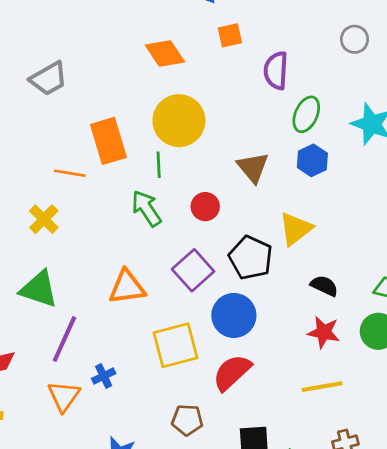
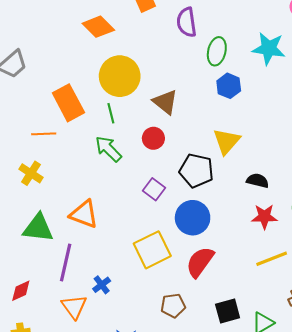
brown triangle: (253, 167) -> (165, 102), moved
purple square: (193, 270) -> (154, 189), size x0.7
orange triangle: (127, 287) -> (84, 214), moved, turned 40

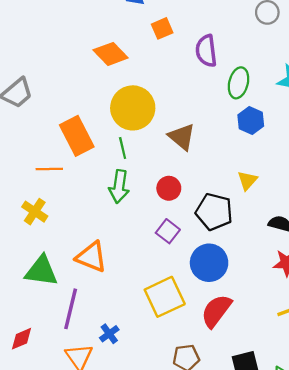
red circle: (153, 138) -> (169, 188), moved
yellow triangle: (227, 141) -> (247, 181), size x0.7
green arrow: (108, 149) -> (119, 187), turned -128

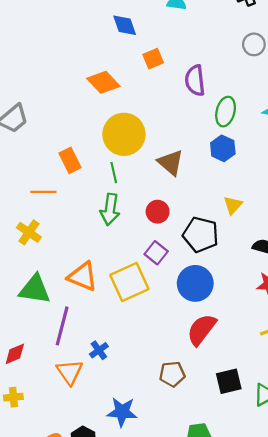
blue hexagon: (251, 121) -> (223, 148), moved
orange rectangle: (77, 136) -> (70, 160), size x0.7
yellow square: (165, 297) -> (129, 282), moved

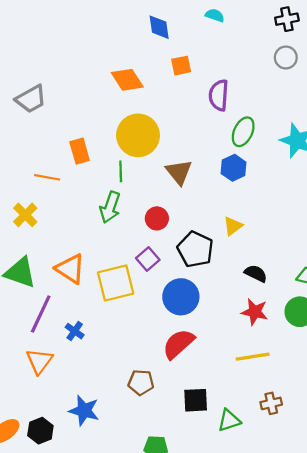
gray circle: (254, 44) -> (286, 58), moved
blue cross: (99, 350) -> (75, 331), moved, turned -30

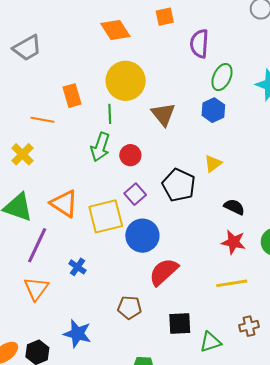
red circle: (157, 218) -> (130, 155), moved
blue circle: (181, 297) -> (142, 236), moved
blue cross: (75, 331) -> (78, 267), moved

